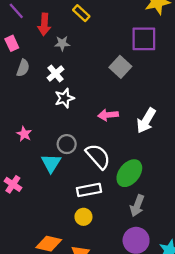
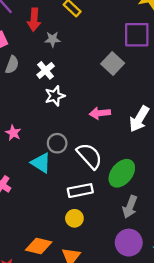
cyan triangle: (51, 163) -> (41, 163), turned -30

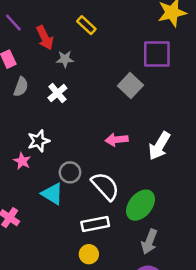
red arrow: (34, 20) -> (45, 38), turned -30
white star: (55, 96) -> (39, 141), moved

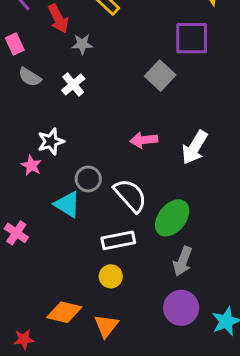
gray semicircle: (21, 87) -> (30, 77), turned 102

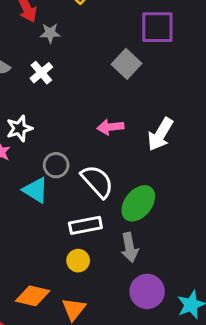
gray arrow: (183, 261) -> (129, 247), moved, turned -32

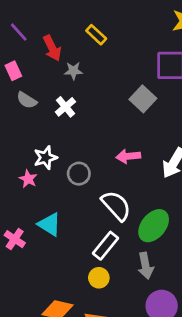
gray circle: (56, 165) -> (79, 174), moved
cyan triangle: (36, 190) -> (49, 224), moved
white rectangle: (85, 225) -> (106, 246), turned -40

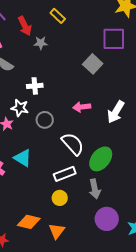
white cross: (65, 107) -> (35, 86), moved, turned 35
white star: (45, 158) -> (20, 108), turned 30
white rectangle: (106, 246) -> (65, 174), turned 30

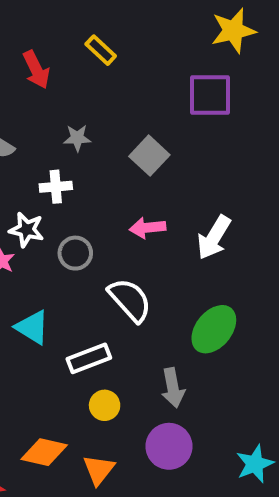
gray star: (41, 43) -> (77, 138), moved
gray square: (93, 64) -> (149, 156), moved
green ellipse: (101, 159) -> (214, 329), moved
white rectangle: (65, 174) -> (89, 358), moved
purple circle: (107, 219) -> (169, 446), moved

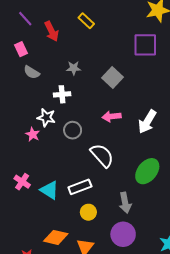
cyan triangle: (32, 327) -> (49, 190), moved

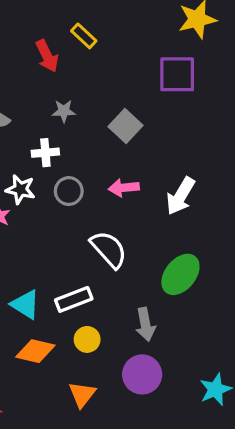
red arrow: (52, 31) -> (47, 56), moved
gray circle: (73, 130) -> (69, 191), moved
orange diamond: (56, 237) -> (35, 351), moved

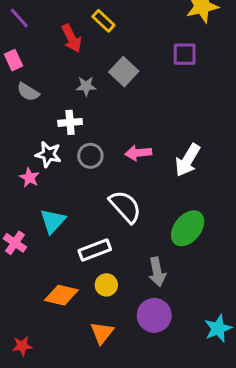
purple square: (177, 74) -> (185, 54), size x0.7
gray square: (125, 126) -> (124, 72), moved
cyan triangle: (25, 304) -> (53, 221), moved, turned 40

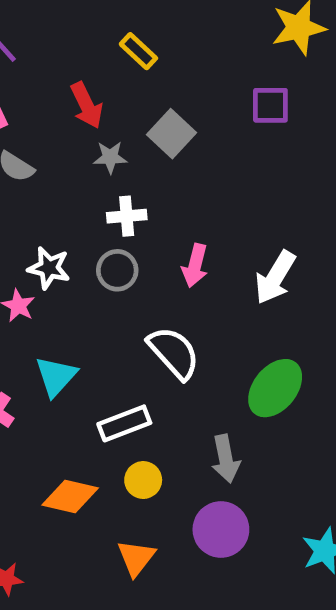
red arrow: (72, 38) -> (87, 105), moved
white cross: (70, 122) -> (127, 216), moved
pink arrow: (138, 153) -> (195, 266), turned -70

